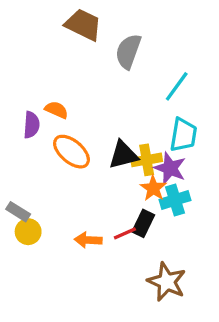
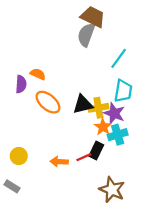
brown trapezoid: (83, 25) -> (93, 17), moved
gray rectangle: (18, 212) -> (12, 186), moved

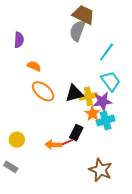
purple semicircle: (21, 84) -> (19, 40), moved
cyan trapezoid: (123, 91) -> (111, 81), turned -45
purple star: (114, 113) -> (103, 101), turned -30
black rectangle: (96, 150) -> (76, 133), moved
red line: (84, 157) -> (66, 143), moved

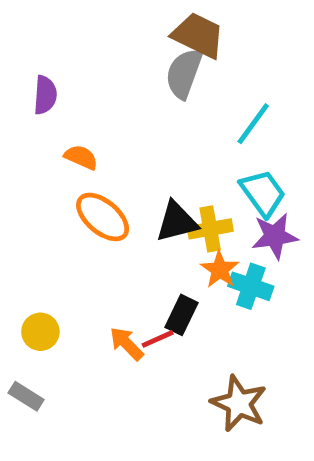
purple star: (103, 101) -> (275, 236), moved
cyan cross: (106, 121) -> (251, 286), turned 36
orange arrow: (53, 145) -> (126, 344), turned 42

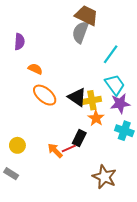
black triangle: (177, 222) -> (77, 97), turned 48
cyan cross: (251, 286) -> (124, 131), moved

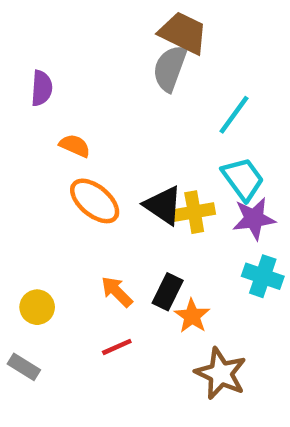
orange star: (96, 118) -> (192, 316), moved
red line: (69, 149) -> (117, 347), moved
orange arrow: (55, 151) -> (117, 292), moved

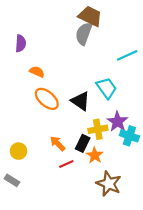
cyan line: (234, 115) -> (127, 55), moved, turned 30
cyan trapezoid: (243, 179) -> (107, 88), moved
yellow cross: (194, 212) -> (98, 129), moved
purple star: (254, 219) -> (117, 122), moved, turned -30
red line: (117, 347) -> (66, 164), moved

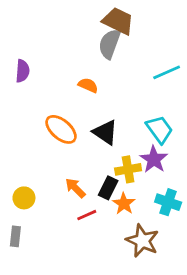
purple semicircle: (21, 43) -> (23, 71), moved
orange semicircle: (37, 72) -> (88, 85), moved
cyan trapezoid: (107, 88) -> (159, 129), moved
cyan cross: (129, 136) -> (168, 202), moved
gray rectangle: (12, 180) -> (15, 236), turned 64

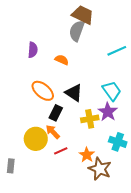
purple semicircle: (23, 71) -> (33, 50), moved
black rectangle: (108, 188) -> (56, 113), moved
yellow circle: (24, 198) -> (36, 139), moved, size x1.5
orange star: (124, 204) -> (87, 155), moved

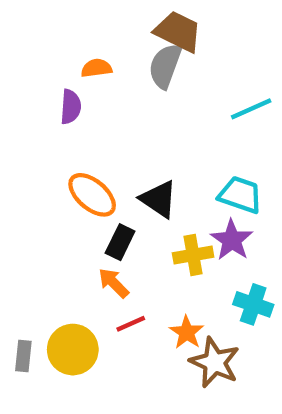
orange semicircle: (62, 60) -> (96, 68), moved, turned -32
cyan trapezoid: (112, 91) -> (240, 195), turned -35
yellow circle: (36, 139) -> (73, 350), moved

